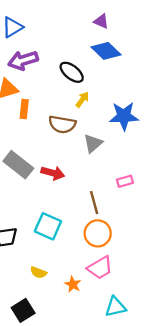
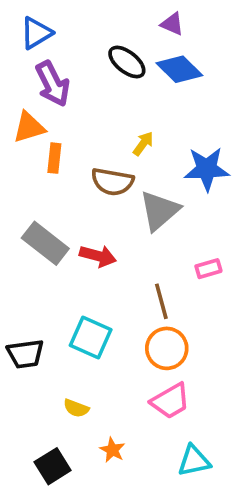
purple arrow: (23, 60) -> (53, 84), turned -100
black ellipse: (72, 72) -> (127, 62), moved
gray triangle: (93, 143) -> (160, 211), size x1.4
orange star: (73, 284) -> (112, 450), moved

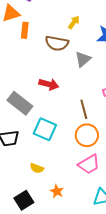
gray triangle: (160, 211) -> (83, 59), size x0.7
gray rectangle: (45, 243) -> (20, 103), moved

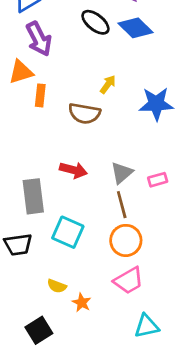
gray triangle: (83, 59) -> (122, 173), moved
gray rectangle: (20, 103) -> (33, 196), turned 45
orange star: (57, 191) -> (82, 303), moved

